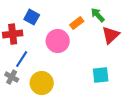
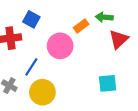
green arrow: (98, 15) -> (104, 17), turned -42
blue line: (22, 59) -> (31, 67), moved

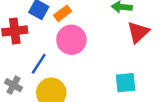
orange rectangle: (81, 26) -> (63, 13), moved

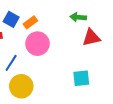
red triangle: (138, 32) -> (91, 38), turned 30

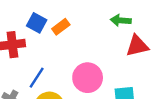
pink circle: (38, 44) -> (88, 78), moved

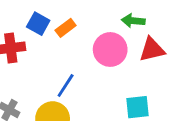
blue line: (37, 78) -> (66, 85), moved
pink circle: (88, 78) -> (110, 50), moved

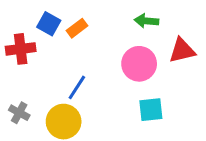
pink circle: (110, 50) -> (139, 64), moved
red triangle: (152, 50) -> (182, 50), moved

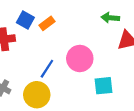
green arrow: (146, 21) -> (110, 18), moved
pink circle: (139, 64) -> (80, 58), moved

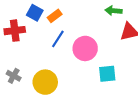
blue line: (47, 69) -> (58, 39), moved

